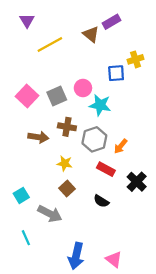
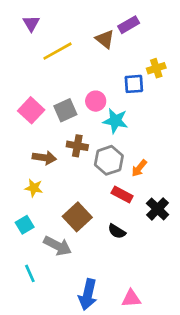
yellow star: (65, 163) -> (34, 188), moved
brown square: (67, 189) -> (77, 217), size x1.5
pink triangle: (114, 259) -> (131, 298), turned -42

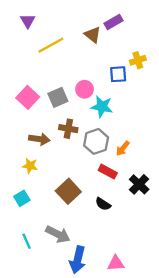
gray arrow: (58, 246) -> (58, 234), moved

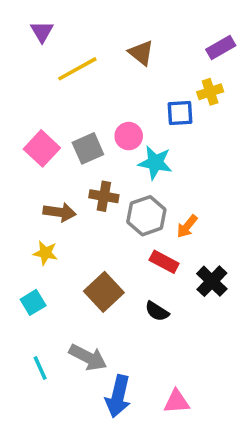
purple rectangle: (114, 22) -> (221, 48), moved

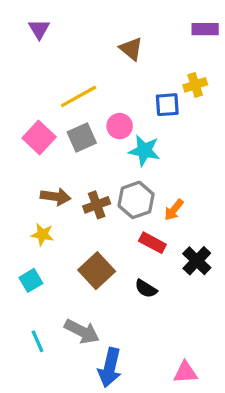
purple rectangle: (221, 48) -> (205, 29), moved, turned 30
yellow line: (77, 69) -> (79, 96), moved
brown cross: (104, 196) -> (97, 205), moved, turned -30
pink triangle: (176, 402) -> (185, 372), moved

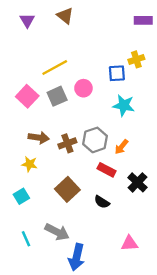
brown triangle: (131, 49) -> (65, 16), moved
cyan star: (144, 151) -> (124, 105), moved
pink triangle: (185, 372) -> (129, 243), moved

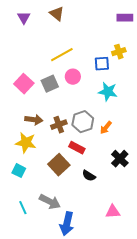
yellow line: (55, 67) -> (62, 55), moved
yellow star: (29, 164) -> (26, 143), size x1.5
red rectangle: (106, 170) -> (77, 148), moved
cyan square: (21, 196) -> (19, 171), turned -32

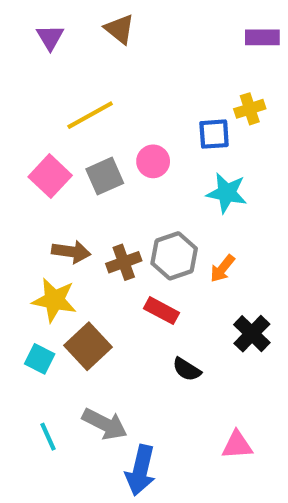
yellow line: (62, 55) -> (90, 115), moved
brown square: (59, 165) -> (88, 346), moved

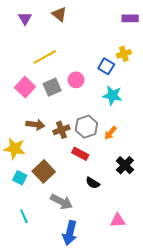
blue square: (214, 134) -> (106, 66), turned 35
yellow star: (54, 300) -> (15, 149), moved
gray arrow: (105, 424) -> (61, 202), moved

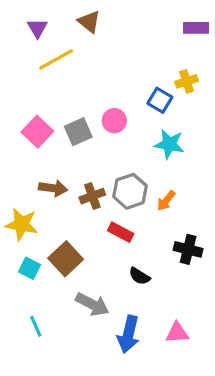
yellow line: (45, 57) -> (56, 59), moved
black cross: (125, 165) -> (188, 249), turned -30
blue arrow: (70, 233) -> (128, 334), moved

